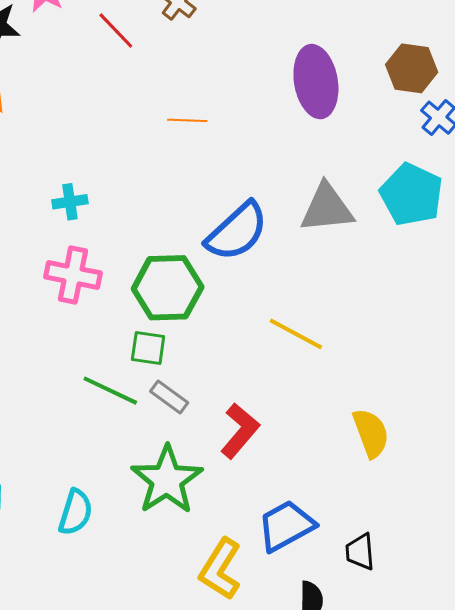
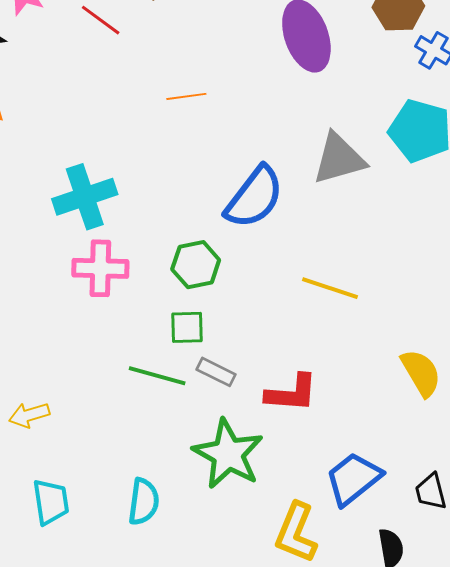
cyan cross: (70, 202) -> (85, 197), size x1.8
green hexagon: (168, 288) -> (196, 265), size x0.7
red L-shape: (240, 431) -> (292, 393), turned 64

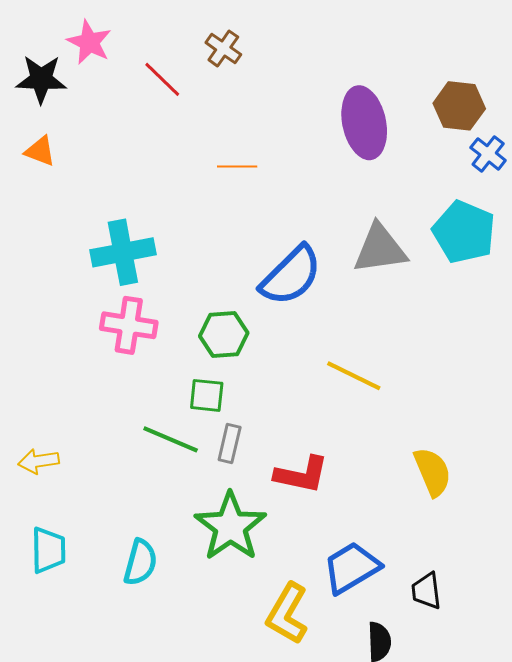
gray rectangle: (216, 372) -> (230, 444), turned 69

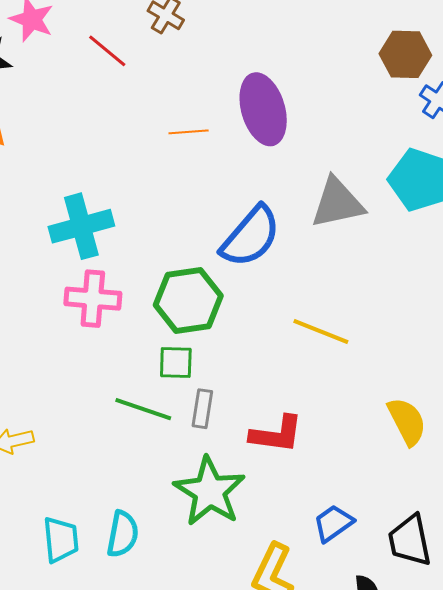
purple ellipse: (364, 123) -> (263, 109), moved
green hexagon: (224, 334) -> (188, 300), size x1.4
cyan trapezoid: (48, 550) -> (61, 540), moved
blue trapezoid: (351, 568) -> (333, 523), size x0.7
black trapezoid: (426, 591) -> (410, 540), size x1.4

